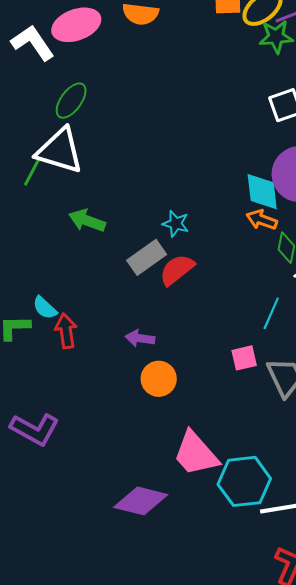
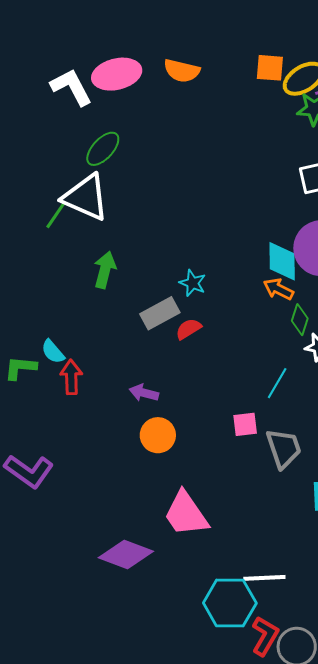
green arrow: (87, 221) -> (105, 270), turned 78
red semicircle: (177, 270) -> (188, 329), size x0.7
cyan hexagon: (244, 481) -> (230, 603), moved

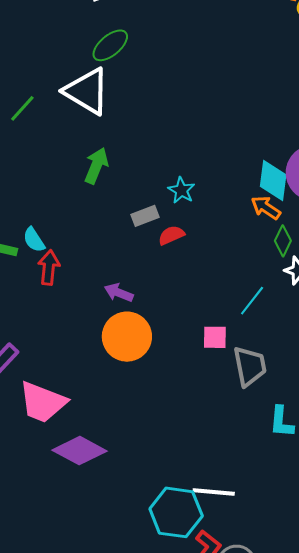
green line: (56, 215) -> (22, 108), moved
gray rectangle: (160, 313) -> (145, 216), size x0.7
orange circle: (158, 435) -> (127, 337), size x1.4
pink trapezoid: (186, 514) -> (43, 402), moved, turned -42

